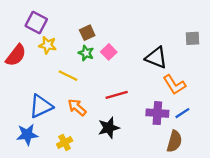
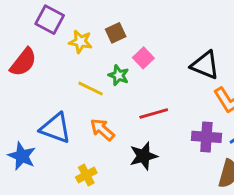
yellow star: (48, 45) -> (80, 42), moved
green star: (86, 53) -> (119, 75), moved
blue triangle: (41, 106) -> (56, 128), turned 45
blue star: (27, 135) -> (22, 156), moved, turned 30

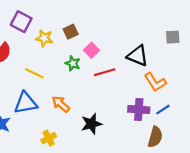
yellow line: (91, 89) -> (34, 73), moved
red line: (154, 113) -> (105, 72), moved
blue triangle: (56, 128) -> (26, 103), turned -30

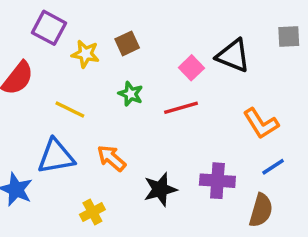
gray square: (173, 37) -> (289, 37), moved
pink square: (91, 50) -> (191, 68), moved
black triangle: (138, 56) -> (233, 56), moved
purple cross: (139, 110) -> (217, 181), moved

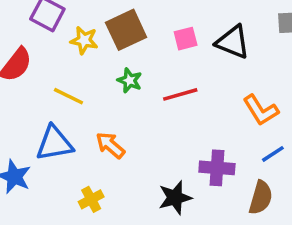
brown square: (127, 43) -> (126, 30), size x1.6
pink square: (191, 68) -> (186, 39), moved, turned 30
black star: (160, 189) -> (175, 198), moved

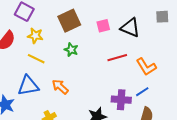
yellow star: (84, 40) -> (35, 36), moved
red line: (180, 94) -> (117, 58), moved
blue line: (273, 154) -> (142, 92), moved

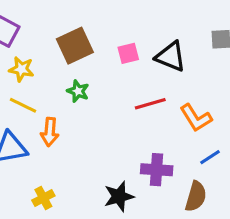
orange arrow: (60, 87) -> (50, 132), moved, turned -126
blue line: (142, 92) -> (210, 157), moved

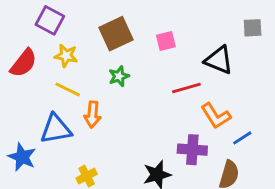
black triangle: (171, 57) -> (219, 60), moved
green star: (78, 91) -> (119, 76), turned 30
orange L-shape: (196, 118) -> (216, 116), moved

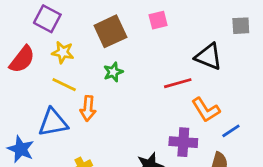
pink square: (166, 41) -> (158, 20), moved

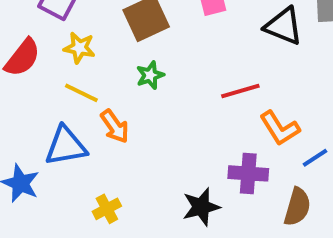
black triangle: (209, 57) -> (284, 26), moved
orange arrow: (88, 108) -> (115, 126), turned -40

